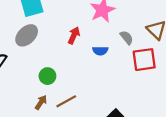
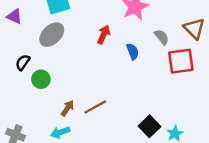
blue semicircle: (100, 51) -> (133, 51), turned -112
green circle: (47, 76) -> (41, 79), moved

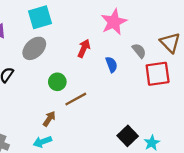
green circle: (41, 79) -> (57, 82), moved
brown line: (95, 107) -> (76, 99), moved

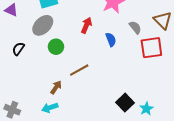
green circle: (57, 82) -> (56, 47), moved

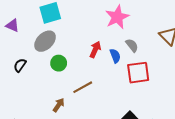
red arrow: (86, 25) -> (95, 50), moved
gray semicircle: (135, 27) -> (132, 45), moved
red square: (151, 48) -> (138, 73), moved

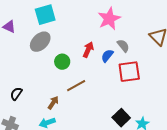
blue semicircle: (115, 56) -> (107, 56), turned -120
green circle: (59, 63) -> (62, 62), moved
black semicircle: (20, 65) -> (16, 94), moved

